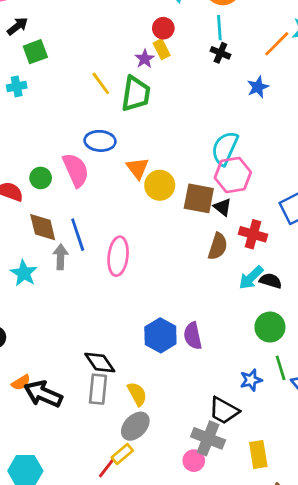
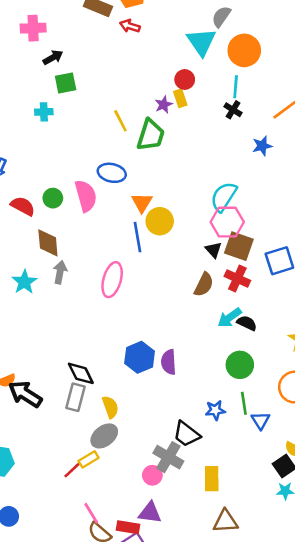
brown square: (199, 198) -> (239, 246), moved
blue line: (78, 235) -> (137, 237), moved

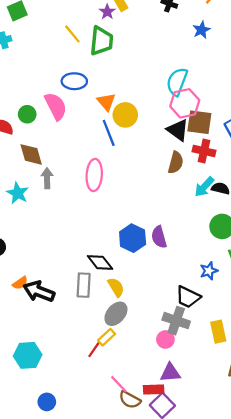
black triangle: (214, 250) -> (178, 130), size x1.5
black diamond: (81, 373) -> (100, 262), moved

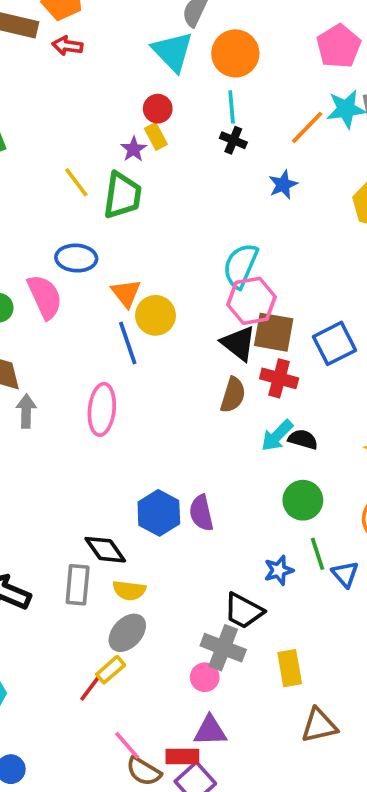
yellow semicircle: (116, 287) -> (129, 590), turned 126

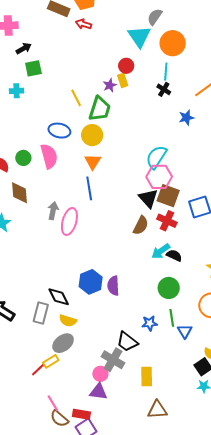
blue ellipse: (76, 258) -> (59, 131), moved
yellow circle: (156, 315) -> (92, 135), moved
gray arrow: (26, 411) -> (53, 211), moved
purple triangle: (210, 731) -> (98, 392), moved

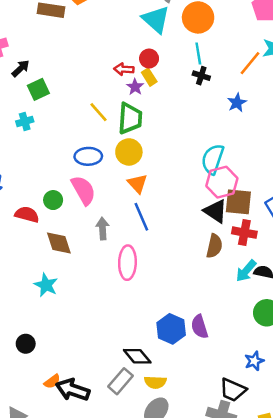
red arrow: (84, 24) -> (124, 69), moved
gray arrow: (53, 211) -> (102, 229), moved
gray rectangle: (41, 313) -> (120, 381), turned 40

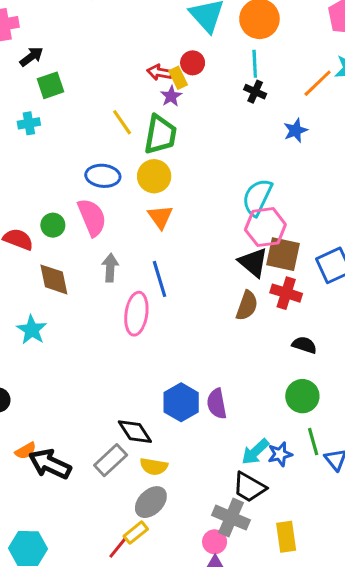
yellow rectangle: (149, 77) -> (178, 78), moved
blue line: (141, 217) -> (159, 279), moved
cyan arrow: (246, 271) -> (255, 452), moved

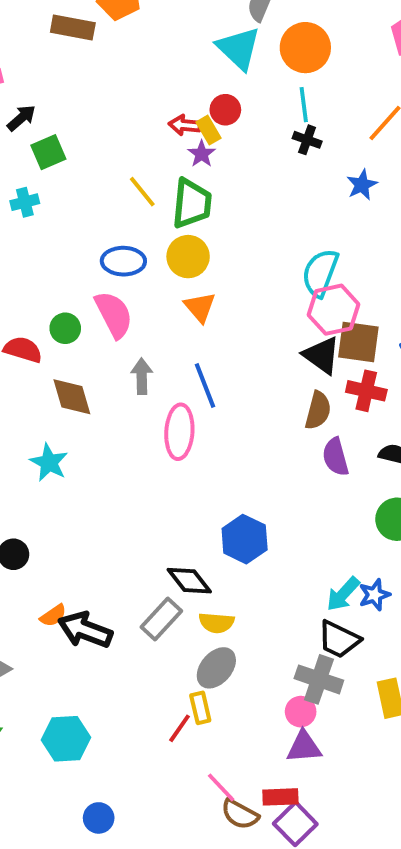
purple semicircle: (217, 404) -> (336, 457), moved
yellow rectangle: (136, 533) -> (200, 708), turned -60

